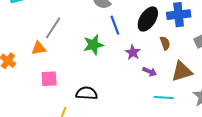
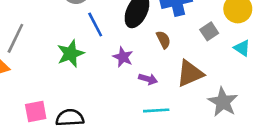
pink square: (49, 79) -> (36, 111), moved
cyan line: (164, 97) -> (156, 110), moved

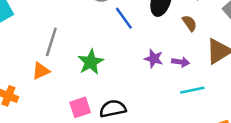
green star: (71, 54) -> (91, 62), moved
purple star: (123, 57) -> (154, 59), moved

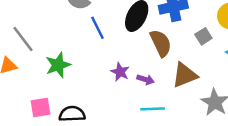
brown semicircle: (190, 23) -> (161, 43), size x1.6
gray line: (51, 42) -> (23, 39), turned -64

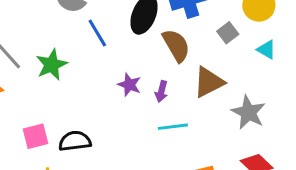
green star: (58, 65) -> (51, 65), moved
purple arrow: (146, 80) -> (161, 91), turned 91

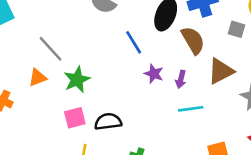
blue line: (97, 33) -> (134, 42), moved
gray square: (228, 33) -> (236, 29), turned -36
green star: (51, 65) -> (77, 80), moved

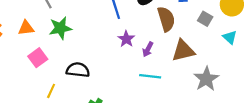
orange triangle: (38, 78) -> (26, 28), moved
pink square: (75, 118) -> (38, 58), moved, turned -36

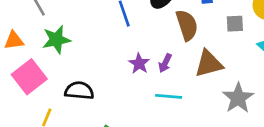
gray square: (205, 19) -> (235, 24), turned -32
purple star: (126, 39) -> (139, 64), moved
pink square: (38, 58) -> (29, 77), size x1.4

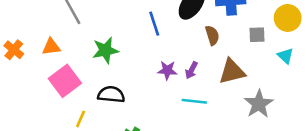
brown semicircle: (187, 25) -> (212, 35), size x0.7
green star: (56, 40) -> (105, 50), moved
purple star: (139, 64) -> (167, 70), turned -30

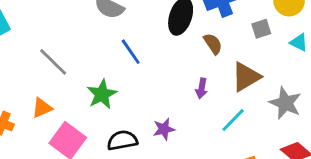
blue line: (154, 24) -> (131, 52), moved
purple star: (167, 70) -> (164, 129), moved
cyan line: (194, 101) -> (233, 120), moved, turned -35

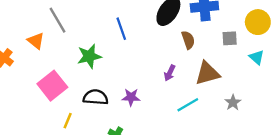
gray star: (285, 103) -> (233, 103), size x0.6
orange triangle: (42, 108) -> (36, 41), moved, turned 48

